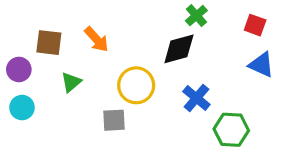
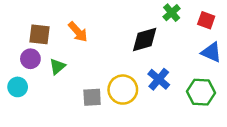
green cross: (196, 16) -> (172, 13), moved
purple circle: (19, 69) -> (30, 59), moved
yellow circle: (136, 85) -> (123, 90), moved
green hexagon: (231, 130) -> (201, 92), moved

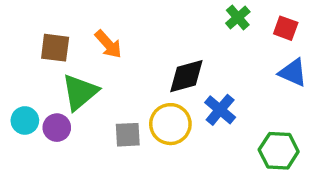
black diamond: (145, 40) -> (186, 76), moved
purple circle: (30, 59) -> (57, 128), moved
green triangle: (57, 66) -> (80, 92), size x1.6
green hexagon: (201, 92) -> (279, 151), moved

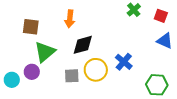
orange arrow: (108, 44) -> (70, 19), moved, turned 48
black diamond: (186, 76) -> (83, 45), moved
cyan circle: (25, 120) -> (12, 80), moved

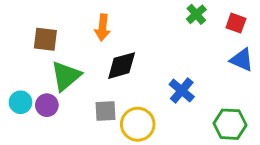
yellow circle: (96, 70) -> (138, 124), moved
cyan circle: (12, 80) -> (20, 102), moved

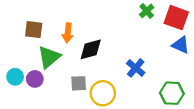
red square: (236, 23) -> (176, 18), size x1.6
orange arrow: (103, 28) -> (68, 33), moved

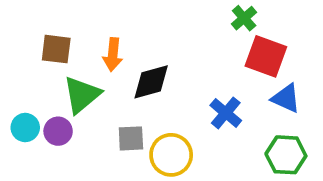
red square: (176, 18) -> (266, 56), moved
blue triangle: (181, 45) -> (286, 98), moved

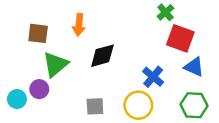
orange arrow: (113, 55) -> (79, 25), moved
cyan circle: (25, 128) -> (17, 99), moved
gray square: (131, 138) -> (95, 106), moved
yellow circle: (171, 155) -> (138, 105), moved

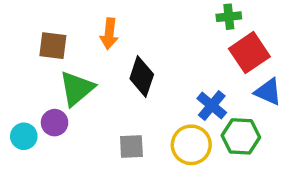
green cross: (166, 12) -> (229, 17), turned 35
red square: (180, 38) -> (249, 53), turned 36
black diamond: (102, 56) -> (142, 76), turned -56
green hexagon: (194, 105) -> (241, 136), moved

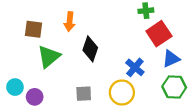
blue triangle: (268, 92) -> (171, 59), turned -48
purple circle: (55, 123) -> (35, 97), moved
green hexagon: (241, 136) -> (174, 87), moved

